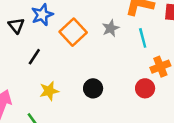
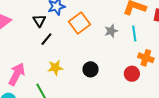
black triangle: (16, 26) -> (39, 21), moved
gray star: (111, 28) -> (111, 31), moved
orange cross: (160, 67) -> (146, 58), turned 35

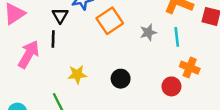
black line: (46, 39) -> (53, 39), moved, turned -40
pink arrow: (17, 74) -> (29, 54), moved

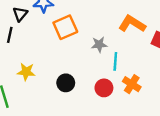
cyan line: (177, 37) -> (115, 61), moved
red circle: (171, 86) -> (104, 88), moved

